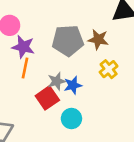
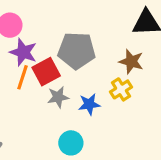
brown star: (98, 39) -> (131, 61), moved
blue star: (73, 85) -> (89, 104), moved
red square: (47, 98) -> (46, 72), moved

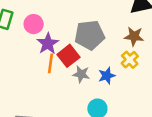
purple star: (23, 52) -> (48, 44), turned 30
gray star: (58, 97) -> (81, 74), turned 30

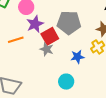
orange line: (51, 63) -> (16, 40), moved, turned 56
gray star: (81, 74) -> (47, 49), moved

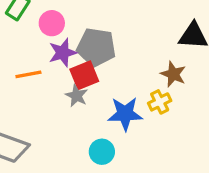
gray pentagon: (69, 23) -> (96, 47), moved
blue star: (78, 57) -> (125, 114), size x1.5

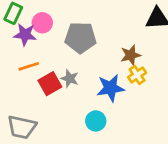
purple star: (63, 53) -> (25, 35), moved, turned 30
brown star: (173, 74) -> (131, 55), moved, turned -30
red square: (84, 75) -> (50, 84), moved

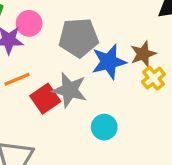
gray star: (70, 78) -> (70, 90), size x1.5
blue star: (111, 88) -> (109, 62), moved
cyan circle: (96, 121) -> (104, 127), moved

